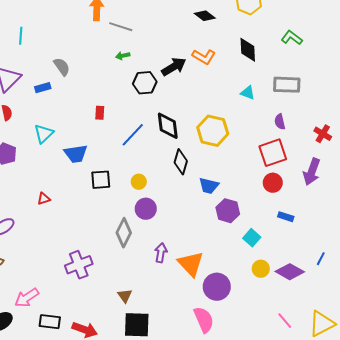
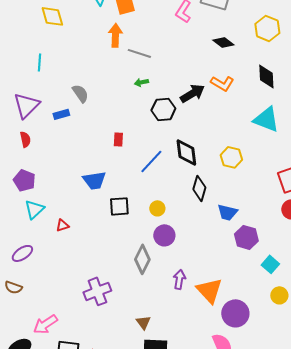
cyan triangle: (248, 93) -> (266, 119), size x1.8
yellow hexagon: (213, 131) -> (231, 157), size x0.7
cyan triangle: (44, 134) -> (34, 209), moved

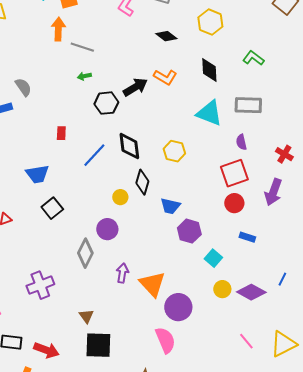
black square: (119, 206) -> (52, 208), moved, turned -35
yellow circle: (157, 208) -> (120, 197), moved

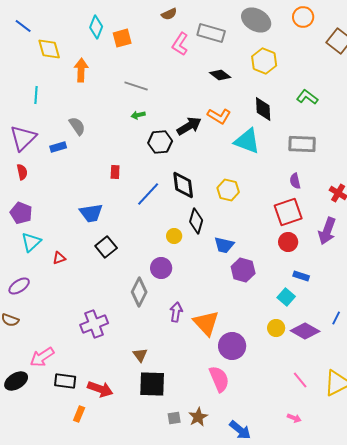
orange arrow: (58, 29) -> (81, 70), moved
cyan triangle: (209, 113) -> (247, 141), moved
cyan square: (213, 258) -> (286, 297), moved

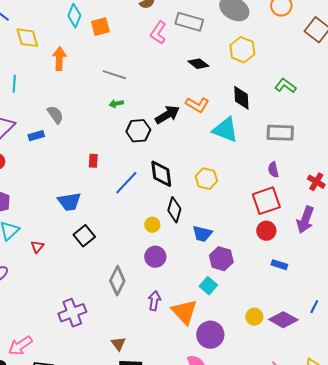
red triangle: (59, 258) -> (37, 247), turned -32
purple circle: (161, 268) -> (155, 257), moved
cyan square: (286, 297) -> (208, 286), moved

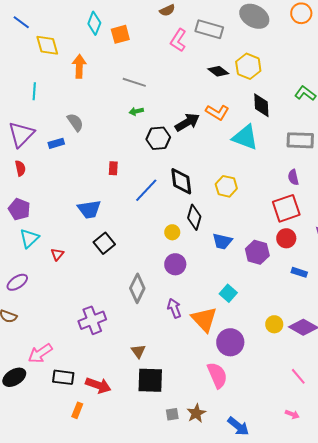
yellow hexagon: (242, 50) -> (248, 66), moved
purple hexagon: (221, 259) -> (257, 252), moved
purple arrow: (154, 301) -> (174, 308), turned -30

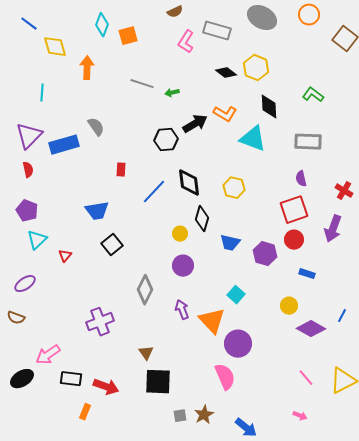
green arrow: (136, 111) -> (172, 93), moved
gray semicircle: (75, 122) -> (96, 127), moved
blue rectangle: (56, 143) -> (64, 145), size x1.8
yellow circle: (274, 324) -> (289, 306), moved

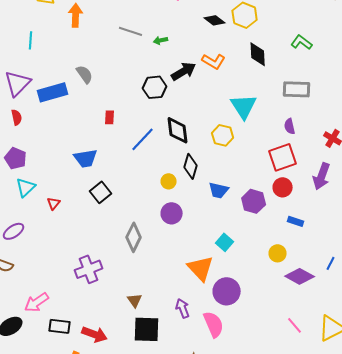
cyan triangle: (253, 139) -> (244, 106), moved, turned 36
purple arrow: (182, 310) -> (183, 308), moved

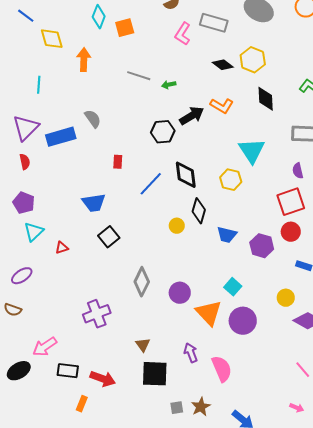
red triangle: (54, 203) -> (62, 248), turned 32
purple circle: (172, 213) -> (180, 293), moved
purple circle: (227, 291) -> (243, 321), moved

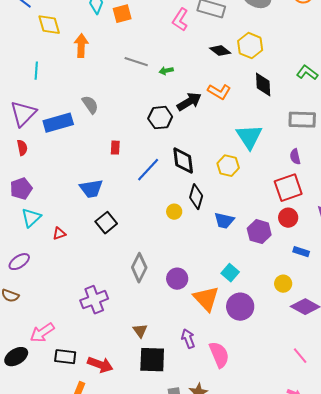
purple pentagon: (24, 203) -> (21, 189), turned 30

